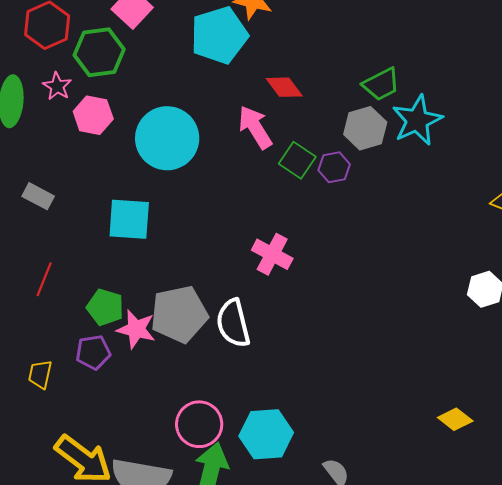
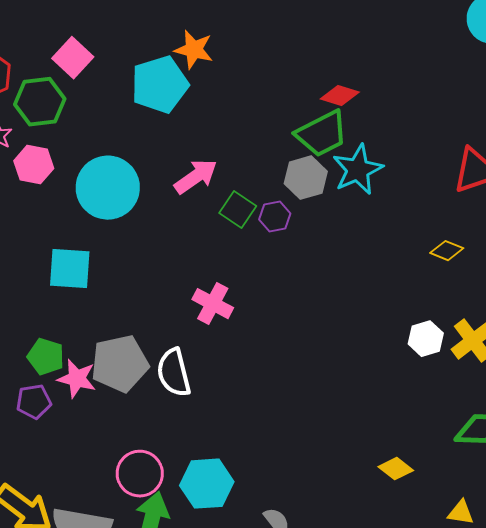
green trapezoid: (381, 84) -> (322, 134), size x1.4
red diamond: (284, 87) -> (340, 96), moved, turned -36
pink arrow: (255, 127) -> (196, 177), turned 87

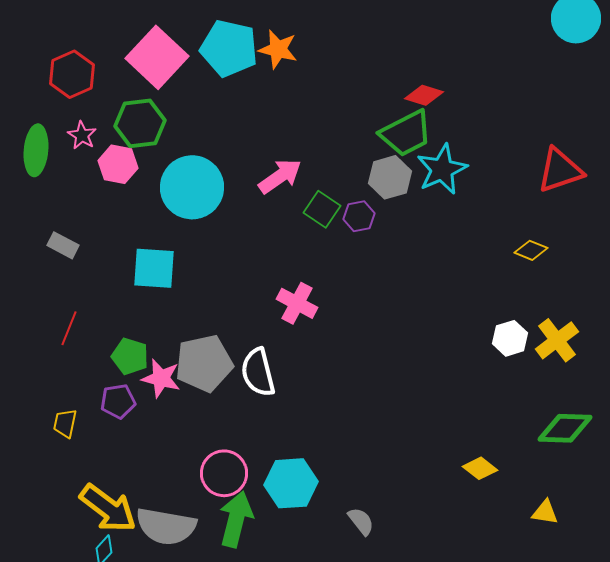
pink square: (73, 58) -> (157, 57), size x1.5
cyan pentagon: (160, 85) -> (229, 48), moved, turned 30
green hexagon: (40, 102) -> (140, 123), moved

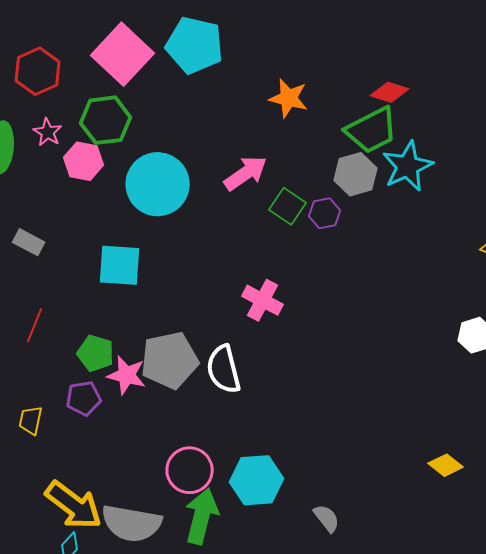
orange star: (278, 49) -> (289, 98), moved

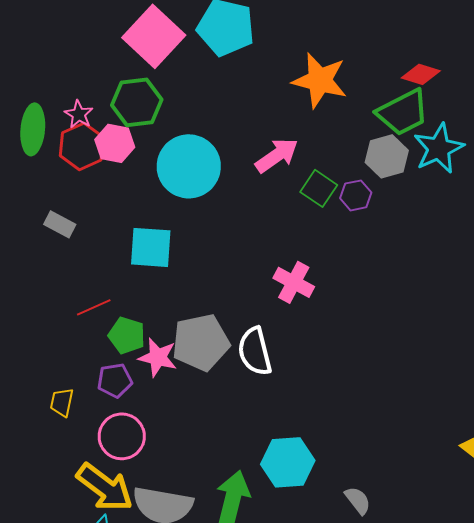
red hexagon: (38, 71) -> (82, 146), moved
orange star: (289, 98) -> (320, 80), size x1.4
red line: (35, 325) -> (94, 307), moved, turned 44
pink circle: (190, 470) -> (122, 436), moved

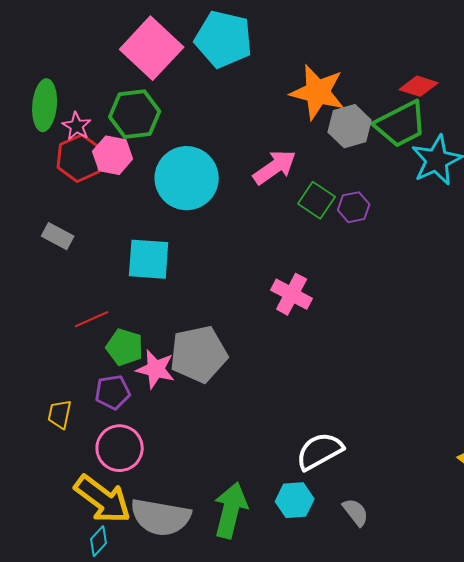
green ellipse: (33, 129) -> (45, 105), moved
gray hexagon: (387, 156) -> (350, 126), moved
white semicircle: (255, 351) -> (320, 451), moved, turned 75
cyan hexagon: (288, 462) -> (295, 500), moved, size x0.7

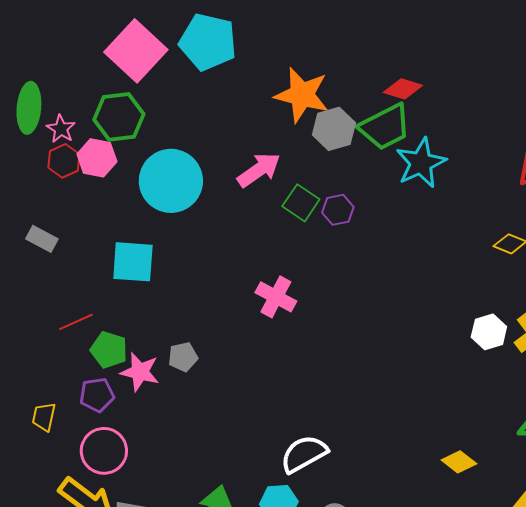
red hexagon: (80, 158) -> (64, 161), size x0.7
gray pentagon: (199, 354) -> (183, 357), size x0.5

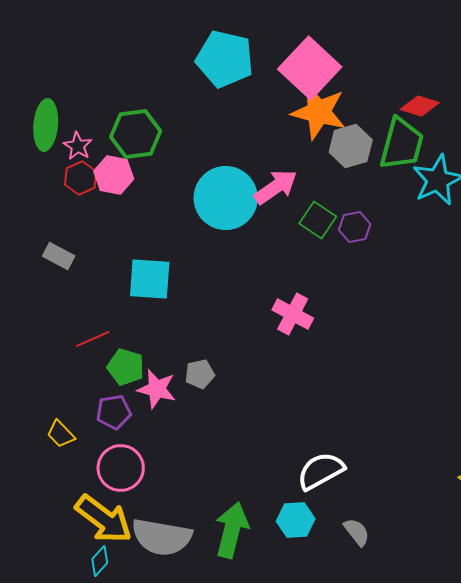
pink square: (136, 51) -> (310, 68), moved
green trapezoid: (385, 127) -> (402, 144), turned -48
cyan circle: (171, 181) -> (226, 198), moved
yellow trapezoid: (44, 417) -> (61, 434), turned -56

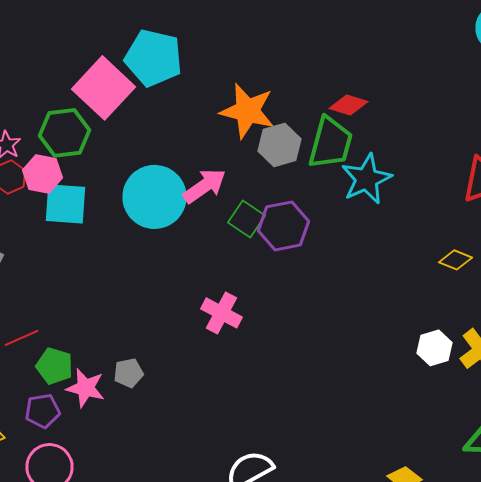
pink square: (310, 68) -> (104, 88), moved
purple hexagon: (355, 227) -> (284, 226), size x1.6
cyan square: (150, 279) -> (66, 204), moved

